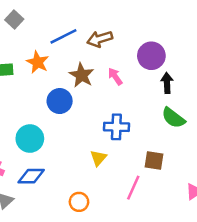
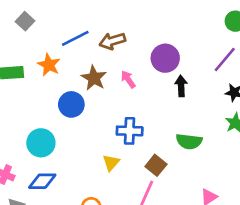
green semicircle: (173, 118) -> (189, 141), moved, turned -30
brown square: (154, 160) -> (156, 165), moved, turned 30

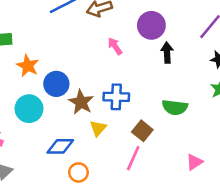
orange star: (49, 65) -> (28, 66), moved
brown star: (94, 78) -> (81, 102), moved
blue circle: (71, 104) -> (56, 84), moved
blue diamond: (42, 181) -> (60, 146), moved

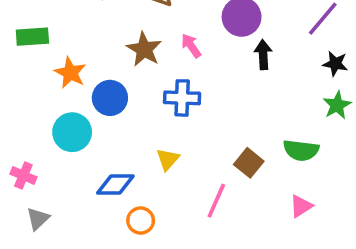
blue cross: (116, 97) -> (182, 98), moved
brown star: (81, 102) -> (144, 49), moved
green semicircle: (175, 107) -> (301, 150), moved
brown square: (142, 131) -> (249, 163), moved

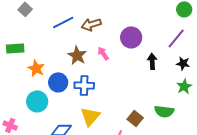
black arrow: (263, 55) -> (152, 61), moved
blue cross: (182, 98) -> (84, 85), moved
yellow triangle: (168, 159) -> (90, 116), size x1.5

